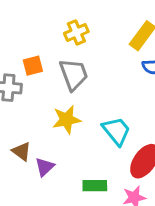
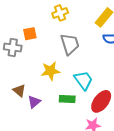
gray trapezoid: (74, 74) -> (70, 44), moved
green rectangle: (95, 186) -> (67, 99), moved

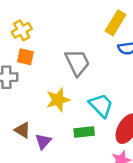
yellow cross: (60, 13) -> (22, 30), moved
orange square: (30, 34) -> (25, 57), turned 32

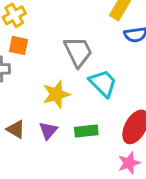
cyan trapezoid: (101, 105) -> (103, 83), moved
purple triangle: (43, 141) -> (48, 131), moved

